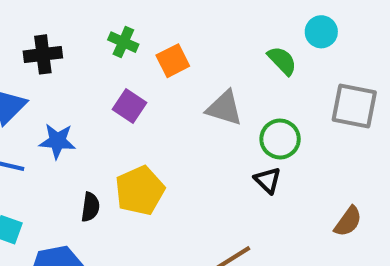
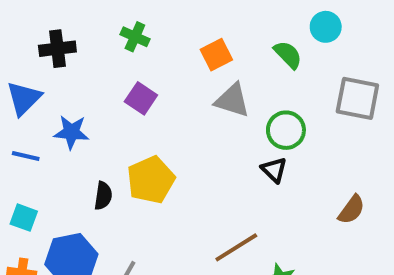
orange square: (173, 61) -> (216, 55), moved

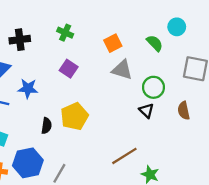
brown semicircle: (351, 210) -> (184, 111), moved, turned 132

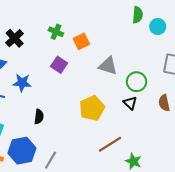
black cross: (20, 40) -> (15, 38), turned -36
orange square: (113, 43) -> (81, 41), moved
green semicircle: (155, 43) -> (138, 15), moved, turned 49
yellow pentagon: (74, 116) -> (92, 108), moved

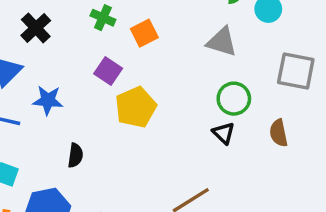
gray triangle: (108, 66) -> (222, 42), moved
yellow pentagon: (92, 108) -> (136, 107), moved

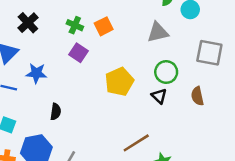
green cross: (103, 18) -> (75, 25), moved
gray triangle: (222, 42) -> (158, 32), turned -30
yellow pentagon: (136, 107) -> (119, 82), moved

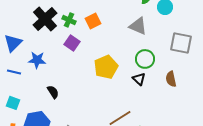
black cross: (28, 23) -> (45, 19), moved, size x1.4
gray triangle: (158, 32) -> (138, 26), turned 36
black semicircle: (56, 112) -> (53, 92), turned -40

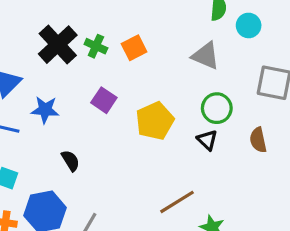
purple square: (72, 43) -> (104, 100), moved

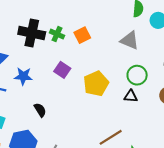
black cross: (58, 45) -> (32, 33), turned -35
black triangle: (207, 140) -> (131, 96), turned -40

